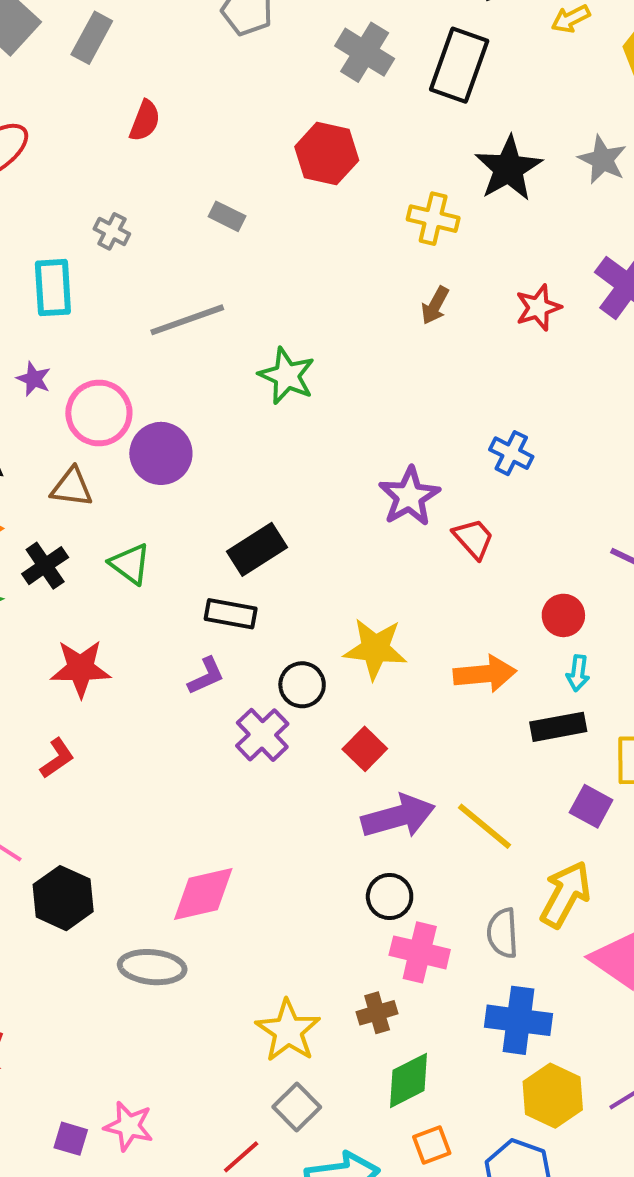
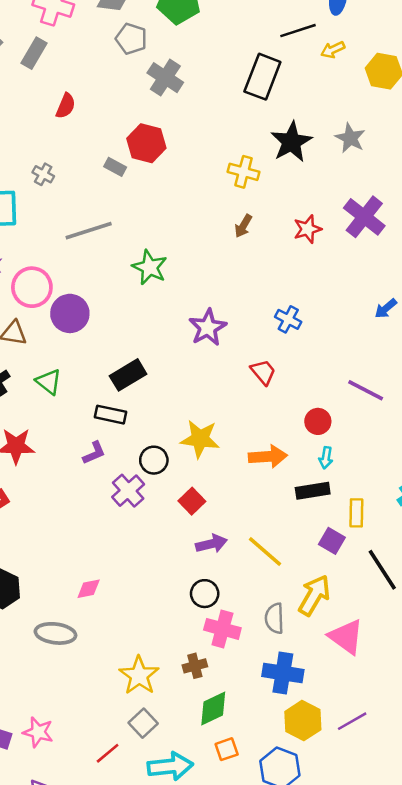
gray cross: (365, 52) -> (165, 78), moved
red hexagon: (327, 153) -> (146, 143), moved
purple star: (409, 496) -> (208, 327), moved
purple arrow: (398, 816) -> (211, 544), size x0.7
pink diamond: (203, 894) -> (89, 589), size x0.6

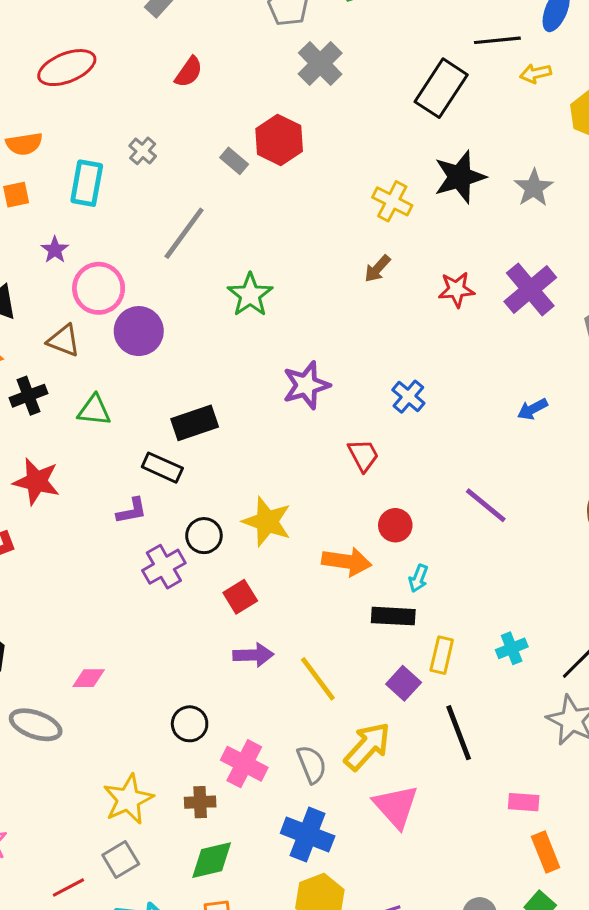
gray line: (89, 231) -> (184, 233), turned -48
green triangle: (49, 382) -> (94, 410), turned -44
red circle: (318, 421) -> (395, 525), moved
black circle: (205, 594) -> (190, 724), moved
gray semicircle: (274, 618) -> (312, 764), turned 148

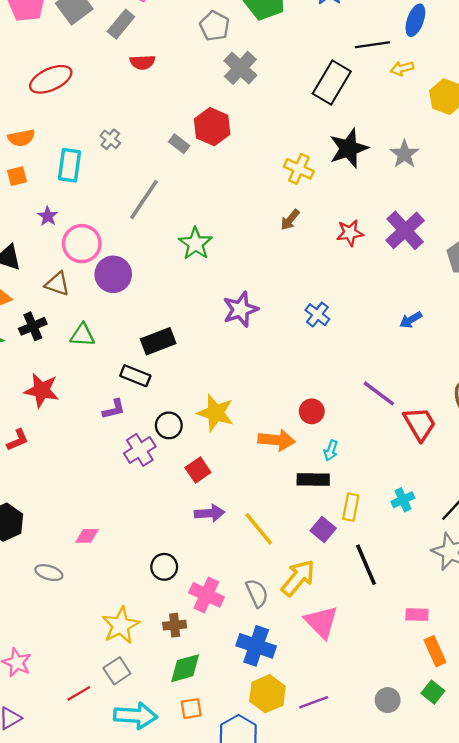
red semicircle: (189, 72) -> (142, 62), moved, turned 55
red trapezoid: (363, 455) -> (420, 424), moved, size x1.4
gray ellipse: (36, 725) -> (49, 573), size x0.7

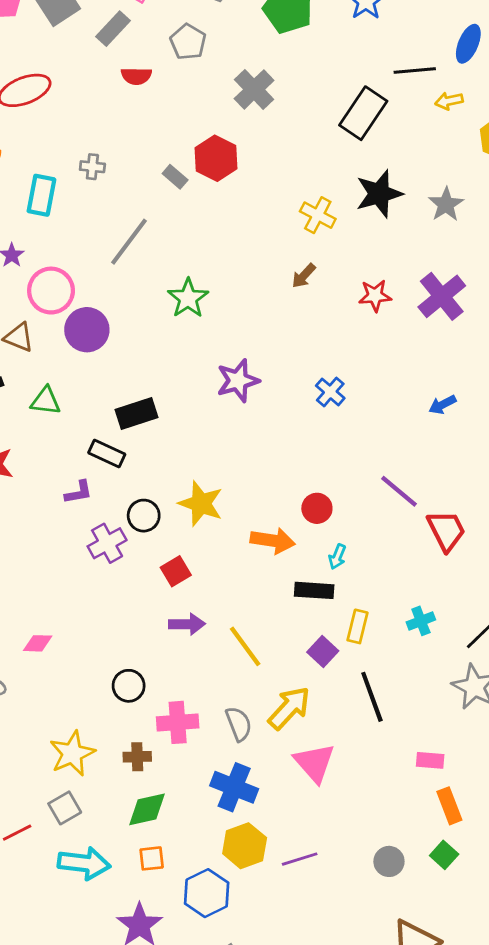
gray pentagon: (215, 26) -> (188, 42), moved
gray cross: (110, 139) -> (92, 167), turned -36
pink cross: (206, 595) -> (178, 722), turned -32

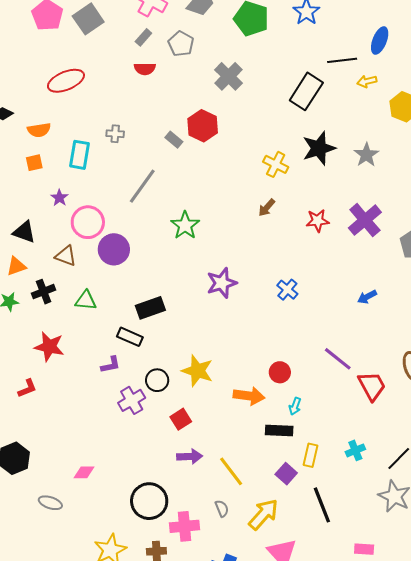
gray rectangle: (113, 29) -> (143, 37), moved, size x0.7
black circle: (129, 686) -> (149, 501), size x1.6
gray semicircle: (239, 724) -> (222, 508), moved, size x0.7

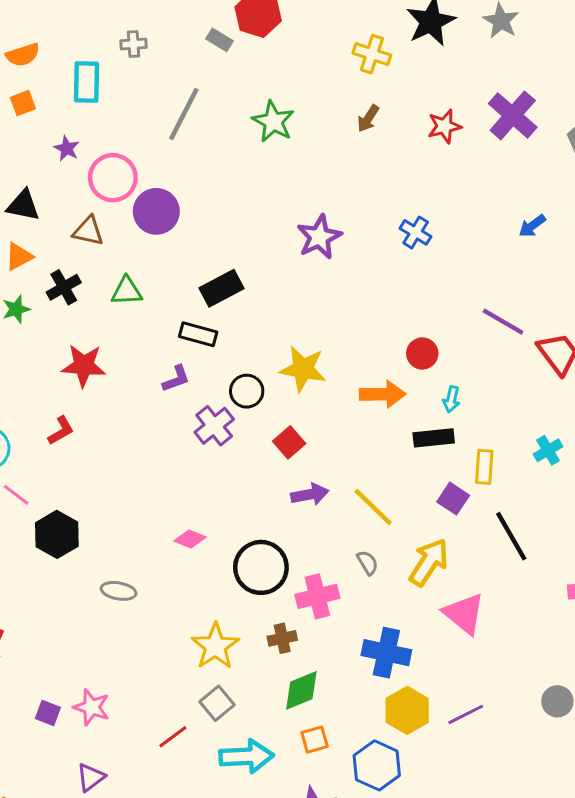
green star: (185, 225) -> (273, 121), moved
pink diamond: (84, 472) -> (190, 539), moved, turned 30

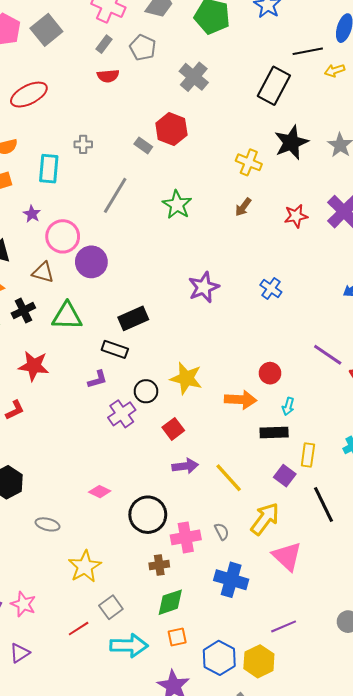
green triangle: (127, 291) -> (67, 316), size x1.4
gray semicircle: (367, 563) -> (222, 532), moved
yellow star: (215, 646) -> (85, 567), moved
yellow hexagon: (407, 710) -> (259, 661), moved

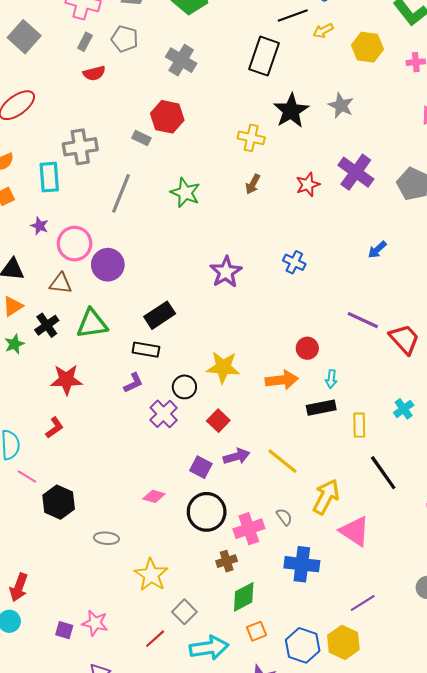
gray cross: (83, 144) -> (80, 147), size x1.8
purple square: (285, 476) -> (201, 467), moved

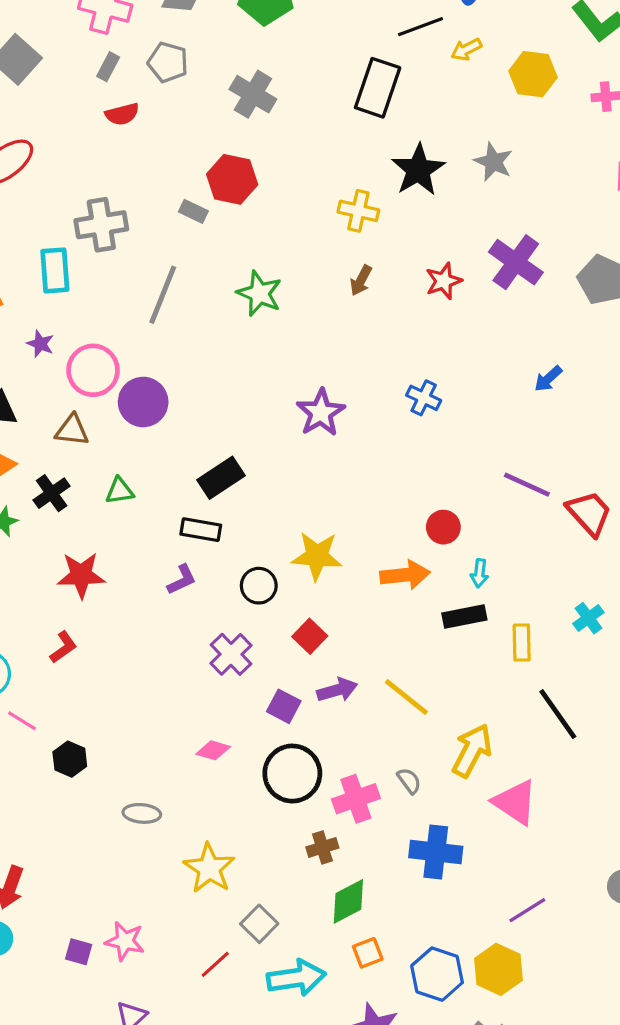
green triangle: (92, 324) -> (120, 491), size x0.6
purple cross: (164, 414) -> (231, 654), moved
black hexagon: (59, 502) -> (70, 759), size x0.7

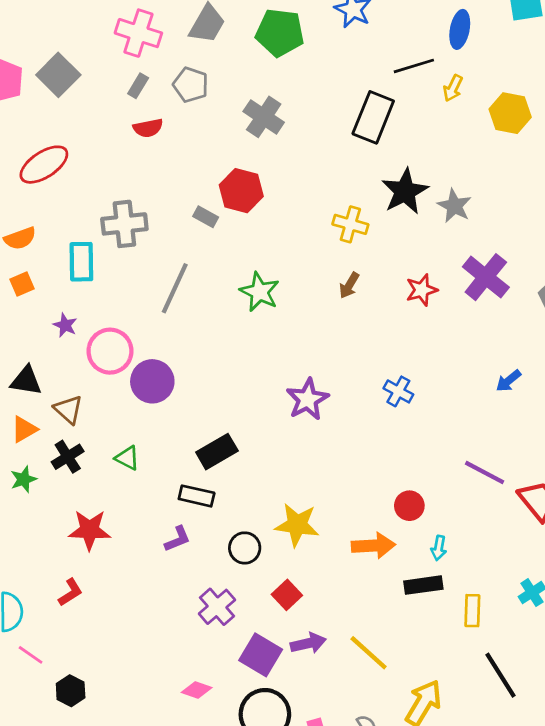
yellow arrow: (466, 49) -> (453, 88), turned -40
gray star: (493, 162) -> (454, 206), moved
brown triangle: (72, 430) -> (68, 410), moved, turned 32
green triangle: (120, 491) -> (127, 458), turned 32
purple square: (284, 706) -> (261, 655), size x1.4

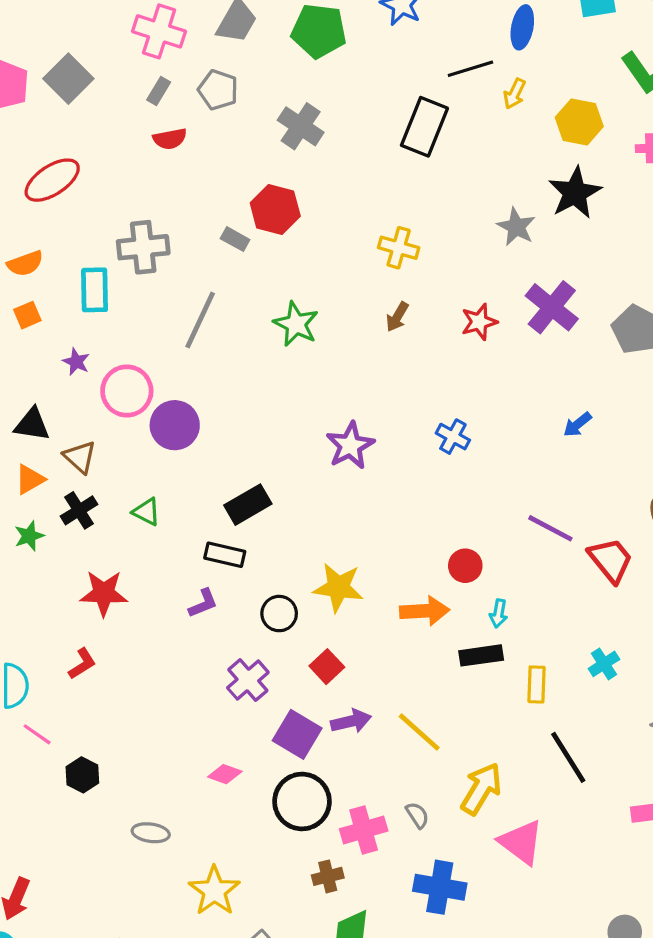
black star: (405, 191) -> (575, 193), moved

